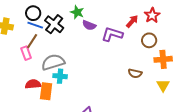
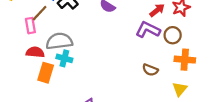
purple L-shape: (112, 34) -> (148, 30), moved
red semicircle: (33, 84) -> (35, 52), moved

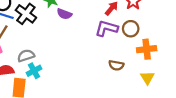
gray semicircle: (59, 41) -> (26, 56), size x0.7
cyan cross: (64, 58) -> (34, 71), turned -32

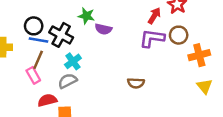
brown semicircle: (116, 65) -> (136, 83), moved
cyan cross: (34, 71) -> (73, 61), moved

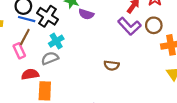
purple L-shape: (152, 38) -> (129, 26), turned -145

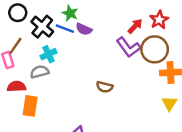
blue line: (27, 19) -> (65, 29), moved
brown circle: (154, 25) -> (155, 49), size x1.5

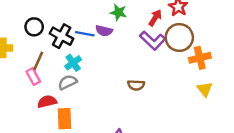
green star: (70, 13) -> (118, 12), moved

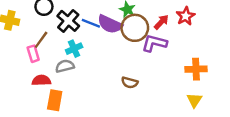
purple semicircle: (104, 31) -> (110, 24), size x1.5
brown circle: (179, 38) -> (135, 28), moved
purple L-shape: (153, 40) -> (154, 43), turned 140

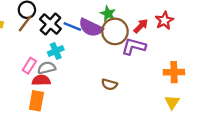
brown line: (41, 40) -> (25, 24), moved
pink rectangle: (33, 54) -> (29, 66), moved, turned 49
red semicircle: (41, 80) -> (41, 80), moved

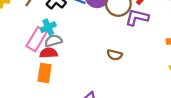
cyan cross: (56, 51) -> (48, 27), moved
pink rectangle: (29, 66) -> (37, 39), size x1.5

